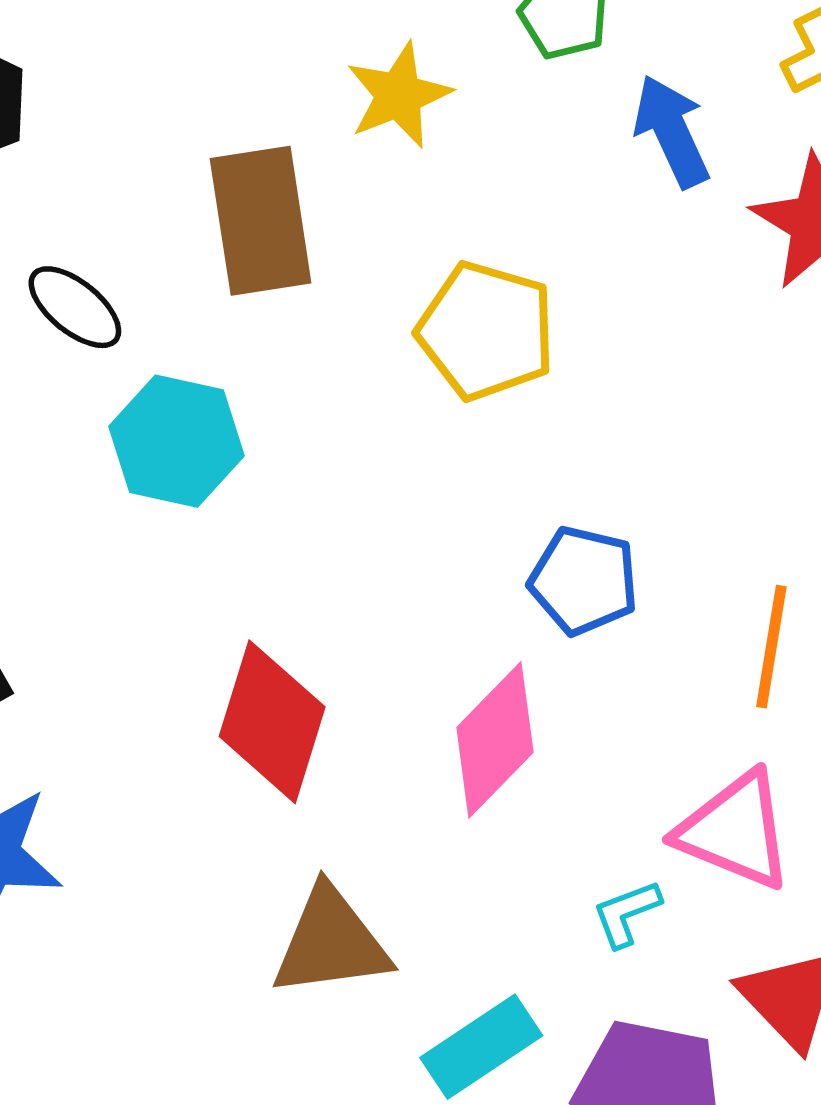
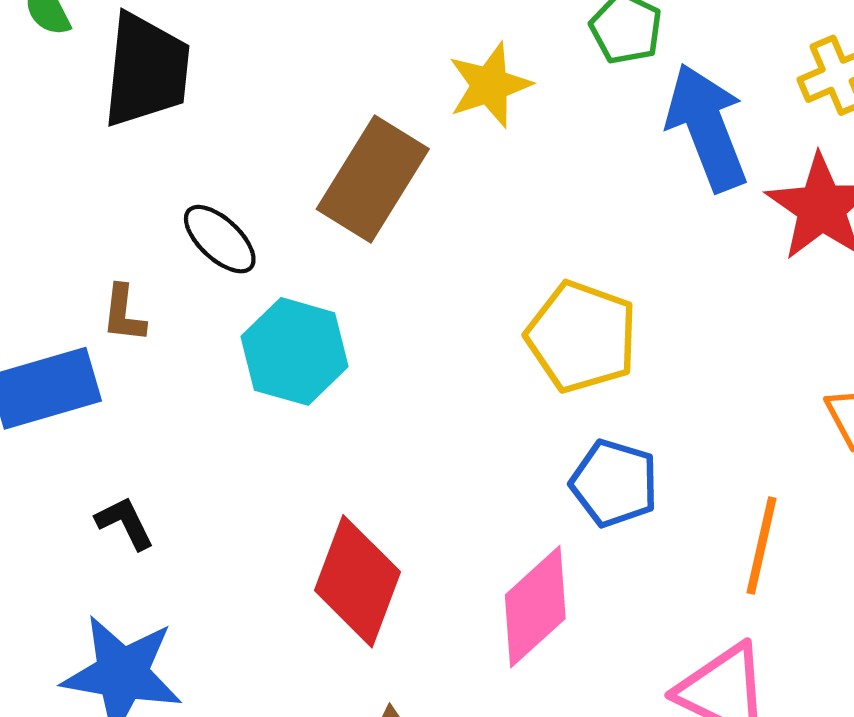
blue arrow: (672, 131) -> (707, 127), size x1.4
brown rectangle: (261, 221) -> (373, 179), turned 37
yellow pentagon: (486, 331) -> (582, 337), moved

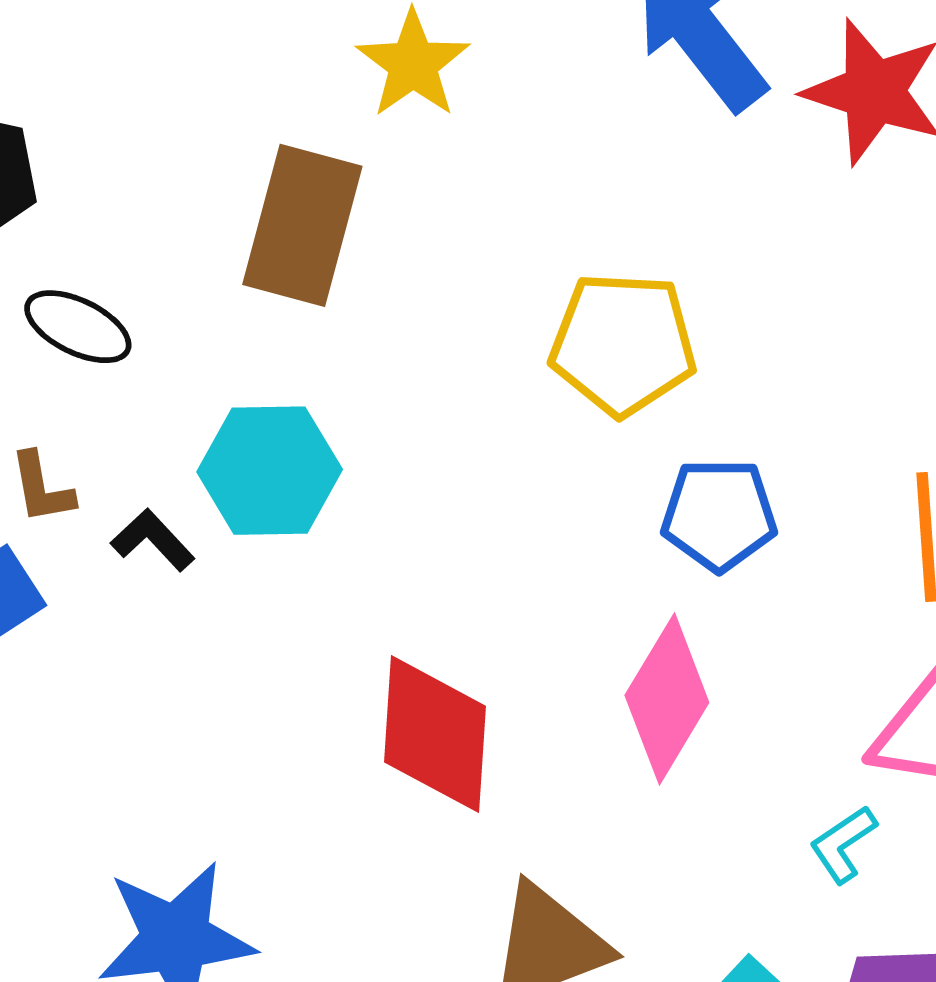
black ellipse: (220, 239) -> (78, 327), moved
black L-shape: (125, 523) -> (153, 540), moved

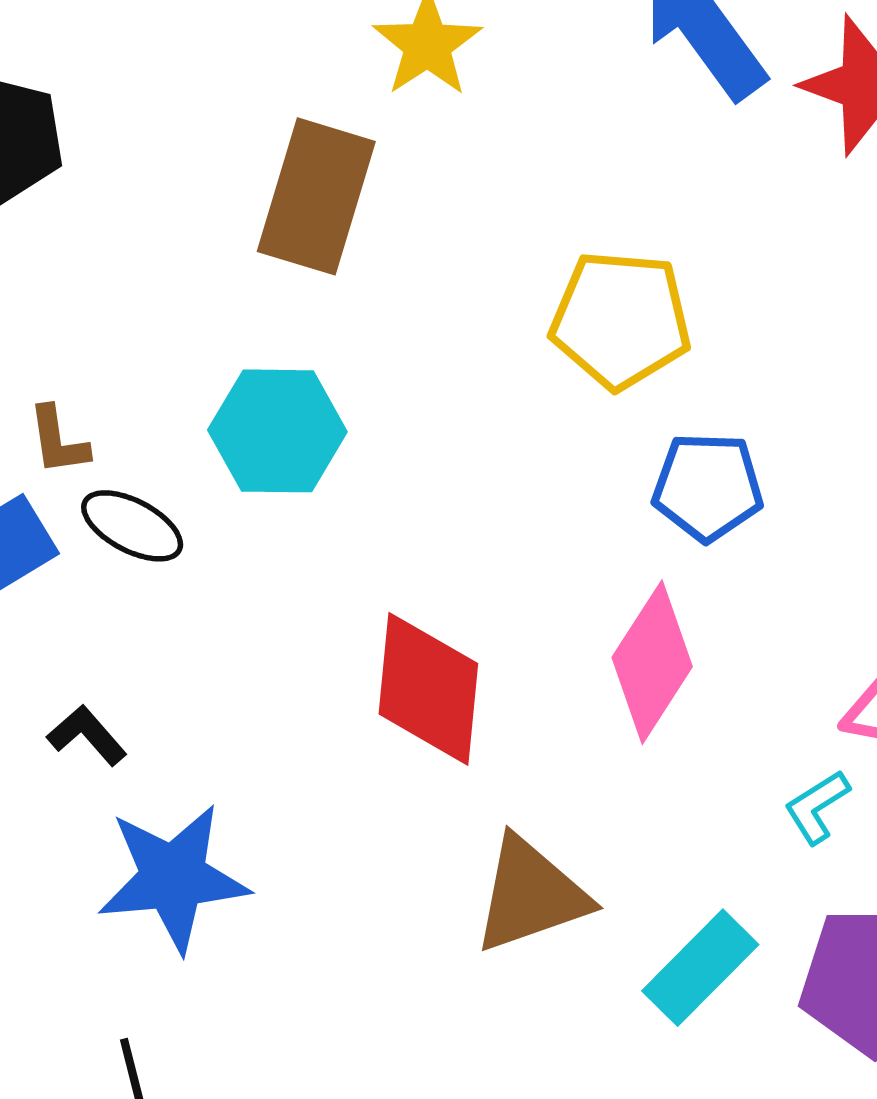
black ellipse: (78, 327) -> (132, 526), moved
black L-shape: (153, 540) -> (87, 735), moved

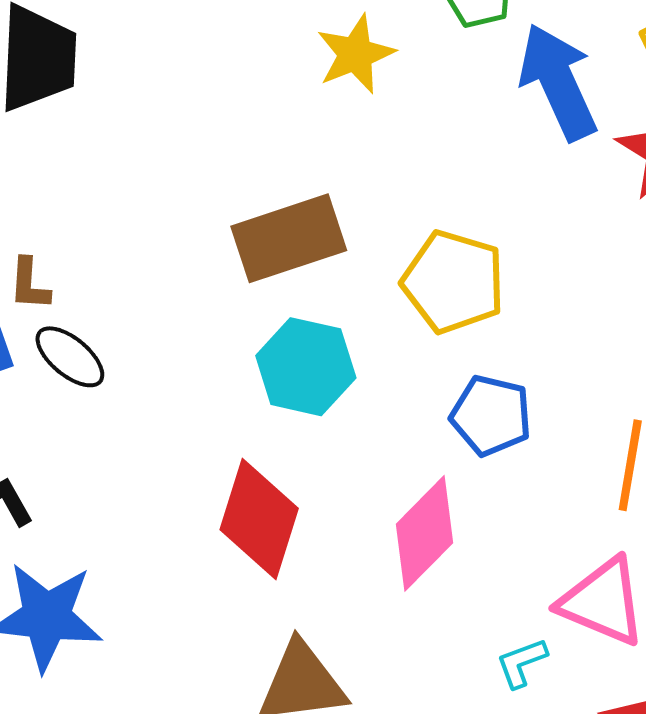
brown rectangle: (316, 196) -> (289, 238), moved, turned 43
cyan hexagon: (277, 431) -> (306, 367), moved

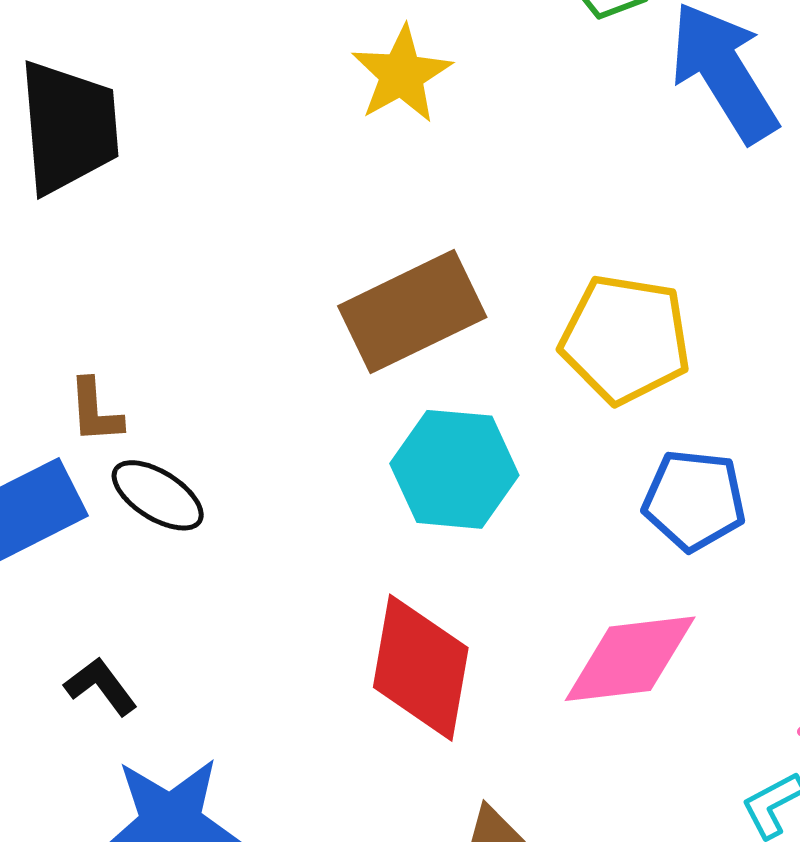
yellow star: (355, 54) -> (402, 74), moved
pink diamond: (425, 533) -> (630, 659), turned 46

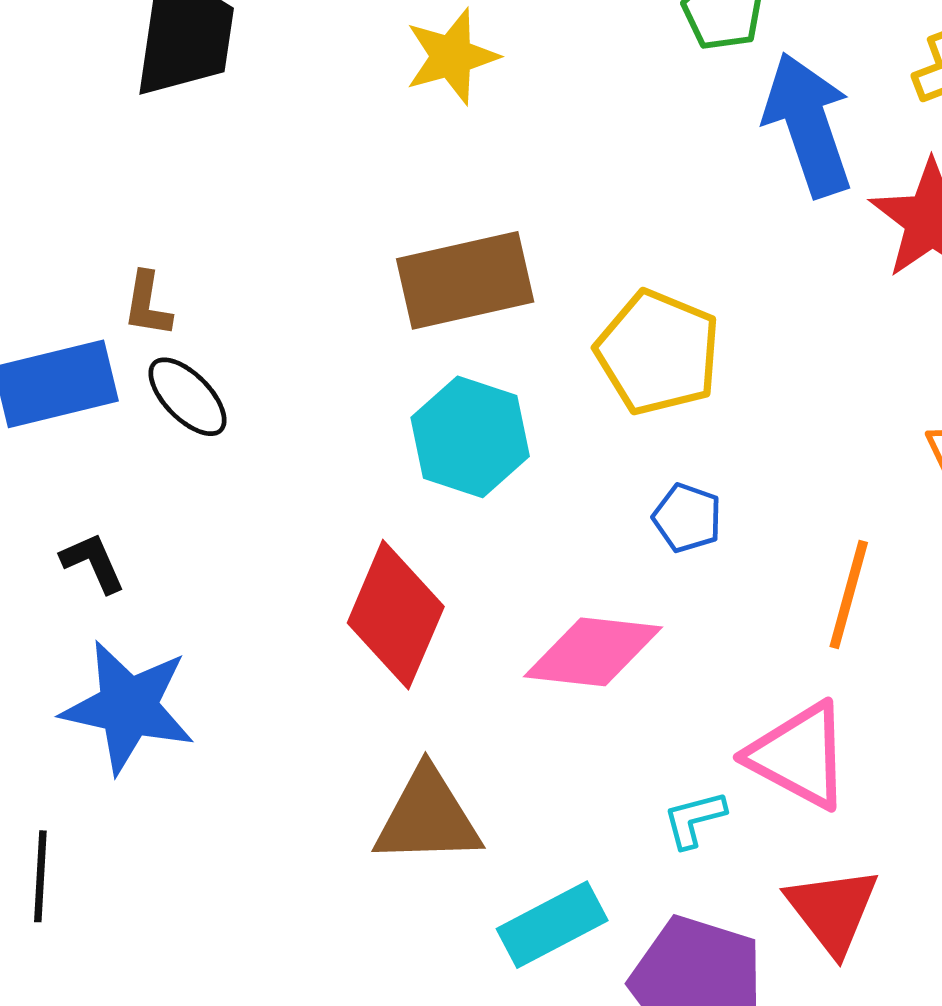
yellow star: (402, 74) -> (452, 56), moved
blue pentagon: (694, 500) -> (687, 518), size x0.7

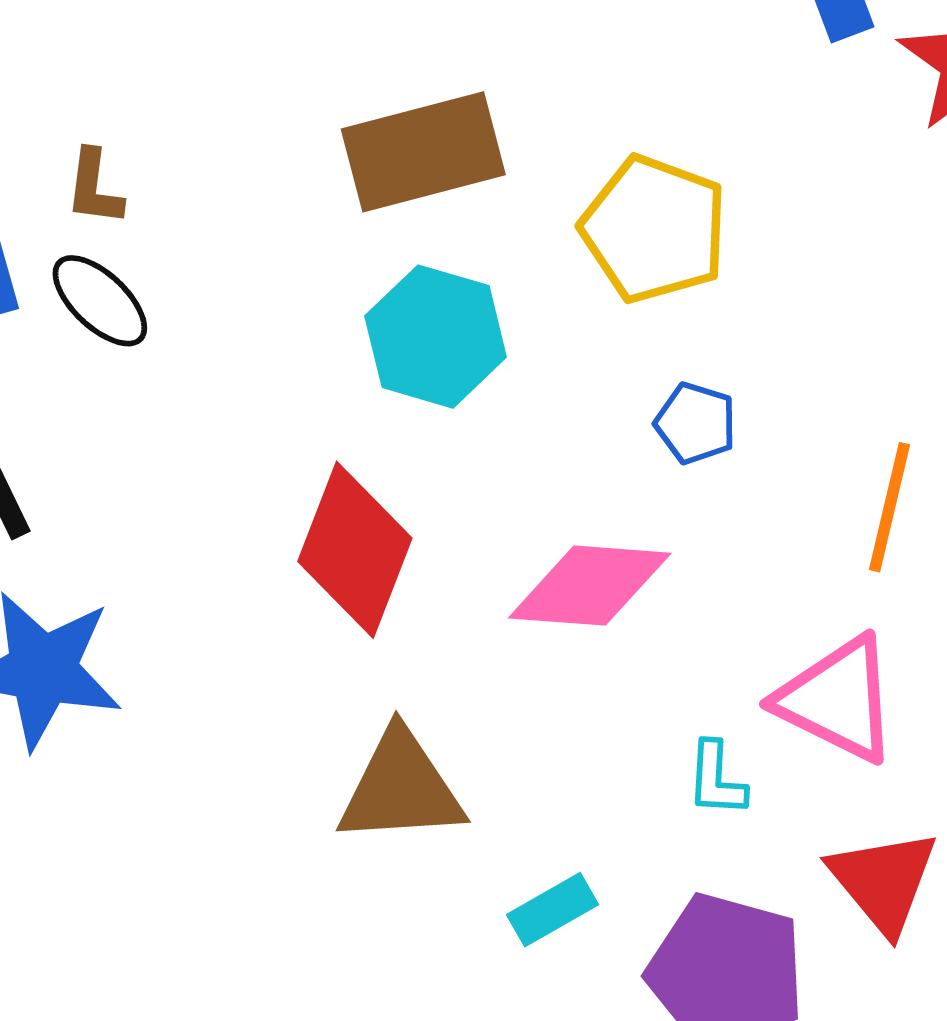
brown L-shape: (147, 304) -> (94, 188), moved
cyan L-shape: (694, 819) -> (716, 779), turned -70
cyan rectangle: (552, 925) -> (552, 910), size x0.7

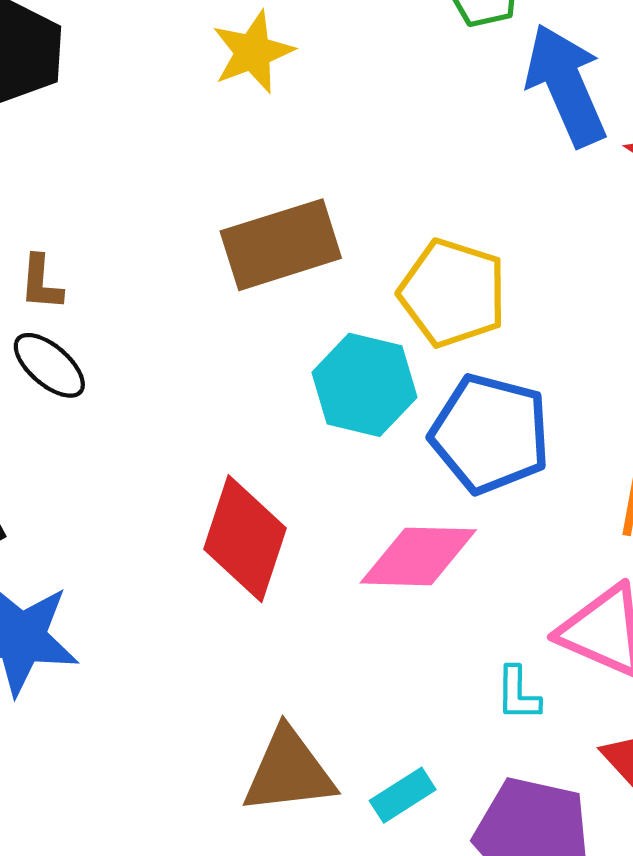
cyan hexagon: (436, 337) -> (364, 385), moved
blue pentagon: (696, 423) -> (490, 434), size x2.0
brown triangle: (401, 788) -> (289, 771), moved

